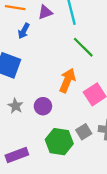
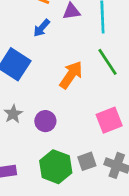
orange arrow: (67, 80) -> (71, 75), moved

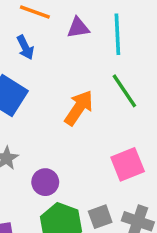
blue arrow: (42, 28) -> (25, 47), moved, turned -66
purple circle: (45, 121) -> (45, 182), moved

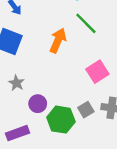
purple circle: (45, 182) -> (38, 104), moved

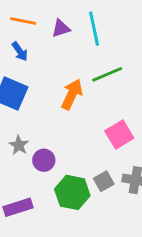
green line: (86, 23) -> (107, 74), turned -70
purple circle: (38, 104) -> (44, 160), moved

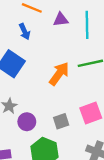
gray square: (104, 181) -> (61, 121), moved

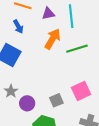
orange arrow: (59, 74) -> (53, 39), moved

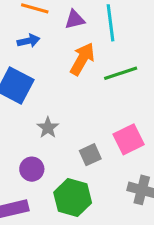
blue arrow: (18, 27) -> (28, 41), turned -72
gray star: (11, 91) -> (48, 128), moved
purple circle: (27, 103) -> (32, 169), moved

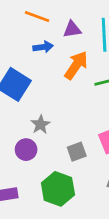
blue arrow: (28, 41) -> (43, 47), moved
purple circle: (32, 169) -> (26, 150), moved

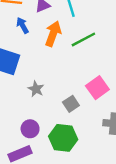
blue arrow: (43, 47) -> (22, 25), turned -98
purple circle: (26, 150) -> (30, 129), moved

